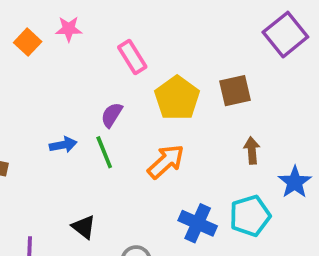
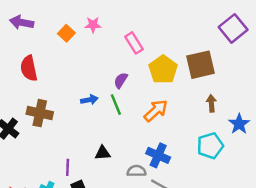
brown square: (235, 91) -> (200, 65), size x1.4
blue cross: (198, 223) -> (158, 155), moved
black triangle: (84, 227) -> (103, 153), turned -42

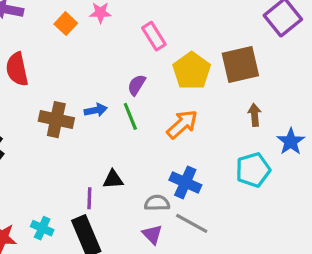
brown cross: (40, 113) -> (56, 120), moved
purple line: (68, 167) -> (89, 198), moved

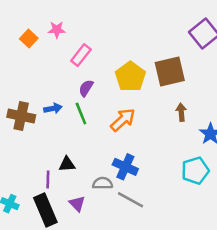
pink rectangle: (154, 36) -> (81, 55), moved, turned 70
cyan pentagon: (253, 170) -> (195, 171), moved
purple triangle: (152, 234) -> (77, 204), moved

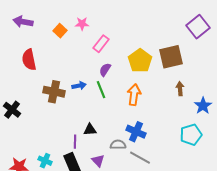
orange arrow: (123, 120) -> (134, 95), turned -40

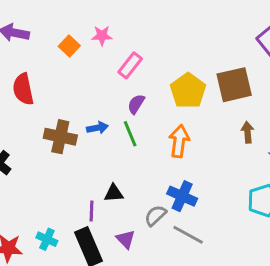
gray semicircle: (118, 145) -> (155, 215), turned -42

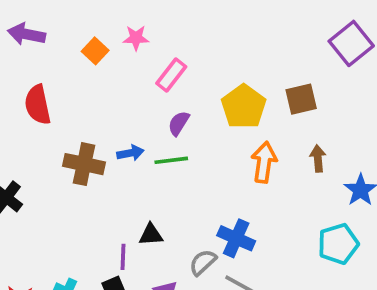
brown square: (234, 85) -> (301, 99), size x0.7
green line: (130, 134) -> (171, 160), turned -75
orange arrow: (179, 141) -> (264, 162), moved

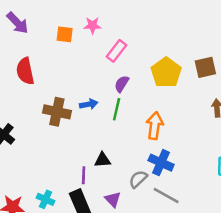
purple arrow: (27, 34) -> (18, 23), turned -145
orange square: (95, 51) -> (65, 34), turned -36
green line: (171, 160) -> (117, 109), turned -70
orange arrow: (264, 162) -> (155, 126), moved

